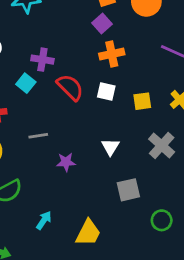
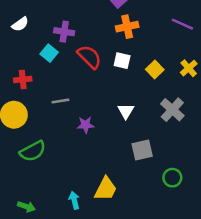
yellow square: (142, 101) -> (155, 69), turned -36
cyan arrow: (44, 220) -> (74, 200), moved, turned -48

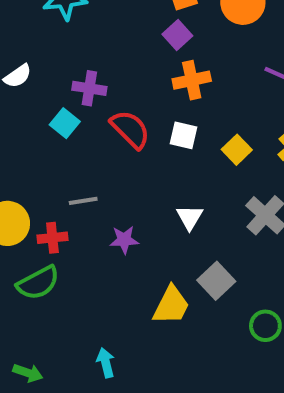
red cross: (23, 80) -> (52, 238), moved
gray square: (142, 150) -> (216, 281), turned -30
yellow trapezoid: (106, 189) -> (171, 305), moved

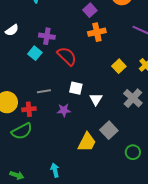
white square: (184, 135) -> (76, 88), moved

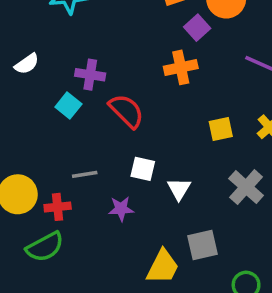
purple square: (90, 10) -> (197, 28), moved
yellow square: (119, 66) -> (221, 129), turned 32
gray square: (109, 130) -> (203, 245), turned 30

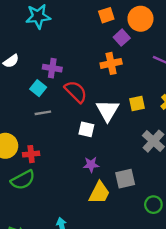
gray line: (85, 174) -> (43, 113), moved
white triangle: (179, 189) -> (108, 110), moved, size x1.5
purple star: (121, 209) -> (91, 165), moved

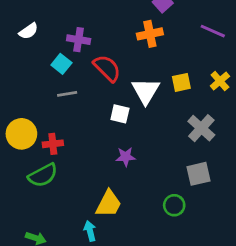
gray square: (125, 179) -> (198, 174), moved
yellow trapezoid: (99, 193) -> (109, 204), moved
green circle: (153, 205) -> (174, 205), moved

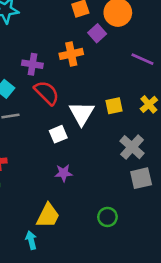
orange cross: (150, 34) -> (71, 54), moved
purple cross: (79, 40) -> (32, 64), moved
white square: (120, 114) -> (58, 134), turned -36
gray square: (198, 174) -> (141, 178), moved

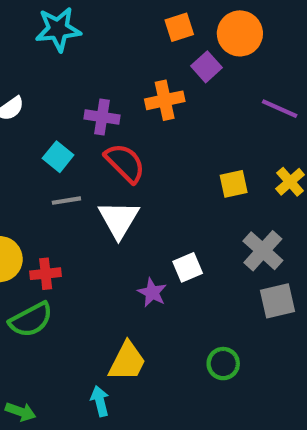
white triangle: (82, 113) -> (119, 219), moved
white square: (58, 134) -> (188, 267), moved
purple star: (63, 173) -> (152, 293), turned 30

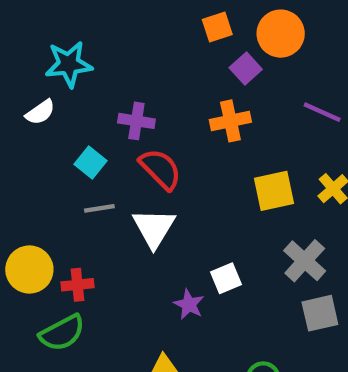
cyan star: (58, 29) -> (69, 64), moved
orange cross: (165, 100) -> (230, 121), moved
yellow square: (234, 184) -> (274, 191), size x1.4

